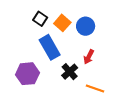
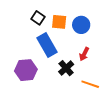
orange square: (62, 23) -> (59, 22), turned -35

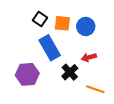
red arrow: (84, 54) -> (89, 57), turned 48

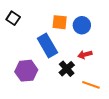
black square: (40, 19) -> (13, 18), moved

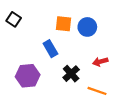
blue rectangle: (47, 45) -> (50, 49), size x0.7
red arrow: (85, 55) -> (100, 62), moved

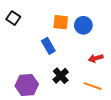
black cross: (71, 74) -> (61, 76), moved
purple hexagon: (28, 76) -> (27, 85), moved

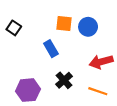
black square: (13, 18) -> (14, 28), moved
red arrow: (96, 58) -> (101, 62), size x1.5

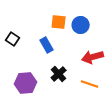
black square: (14, 28) -> (13, 39), moved

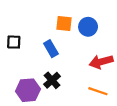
black square: (13, 39) -> (14, 42), turned -32
black cross: (59, 74) -> (52, 80), moved

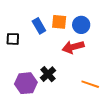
blue rectangle: (51, 49) -> (39, 26), moved
red arrow: (101, 62) -> (73, 47), moved

